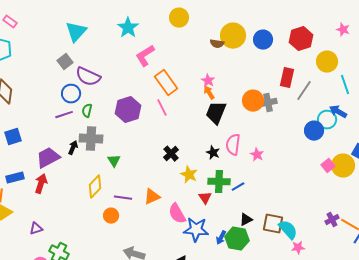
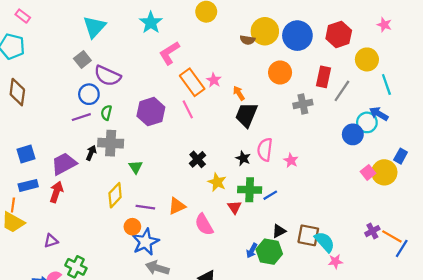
blue circle: (263, 40) -> (297, 36), size x1.4
pink star: (208, 81) -> (214, 80), moved
orange circle: (253, 101) -> (280, 72), moved
blue square: (13, 137) -> (26, 154), moved
blue star: (196, 230) -> (145, 242), moved, turned -30

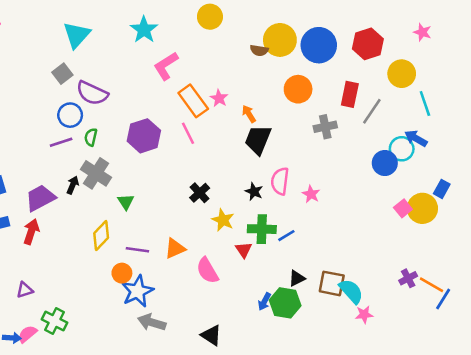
gray cross: (111, 143) -> (96, 173), turned 30

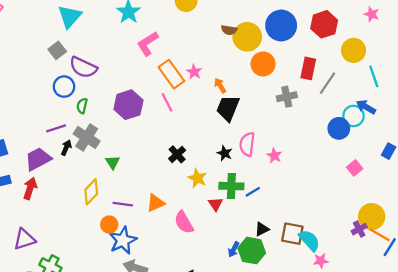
yellow circle: (280, 40) -> (247, 37), moved
purple line: (61, 142) -> (56, 128), moved
yellow circle: (422, 208) -> (372, 217), moved
purple triangle: (25, 290) -> (24, 239), size x1.5

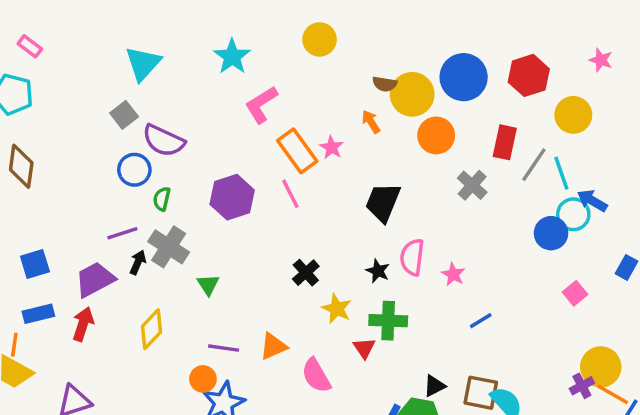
cyan line: (374, 76) -> (561, 173), moved
orange arrow: (220, 85) -> (371, 122), moved
gray cross: (287, 97) -> (472, 185), turned -36
yellow diamond: (91, 192) -> (152, 329), moved
blue line: (253, 192) -> (481, 321), moved

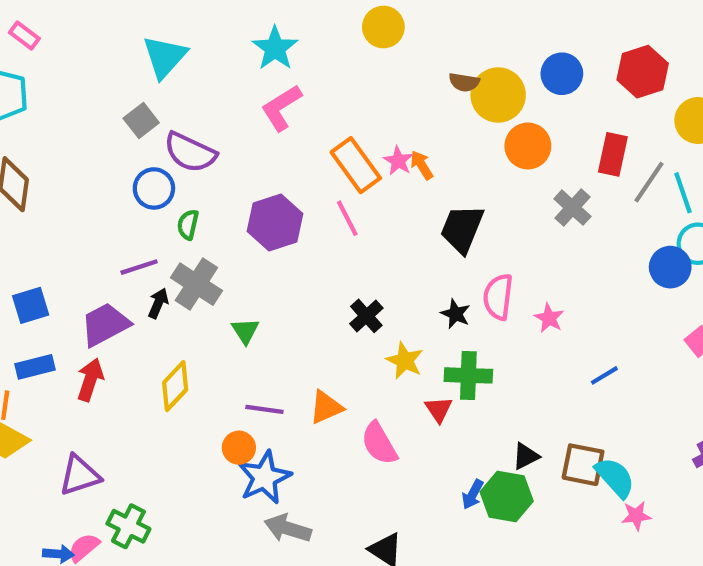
blue circle: (464, 77) -> (562, 74), size x0.7
pink L-shape: (261, 105) -> (281, 108), moved
orange arrow: (371, 122) -> (422, 165), moved
blue line: (481, 321) -> (604, 375), moved

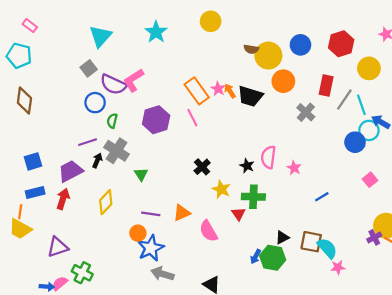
pink L-shape: (281, 108) -> (134, 80), moved
black trapezoid: (462, 229) -> (250, 96), moved, turned -95

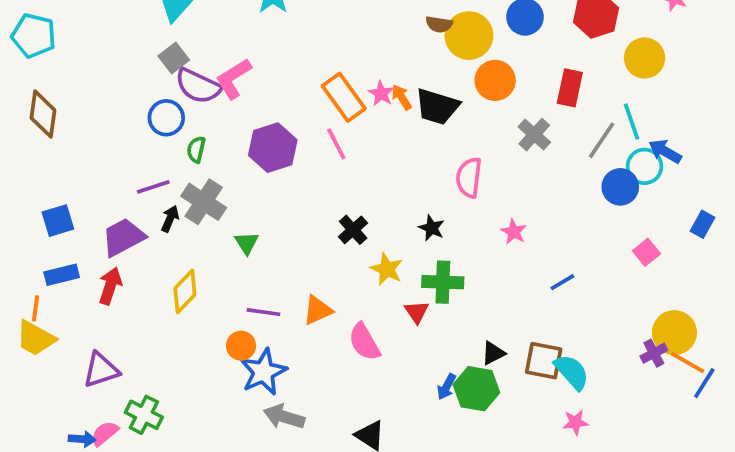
gray square: (89, 68) -> (174, 58), moved
gray line: (344, 99) -> (602, 140), moved
pink semicircle: (268, 157) -> (469, 178), moved
pink star: (338, 267) -> (575, 422), moved

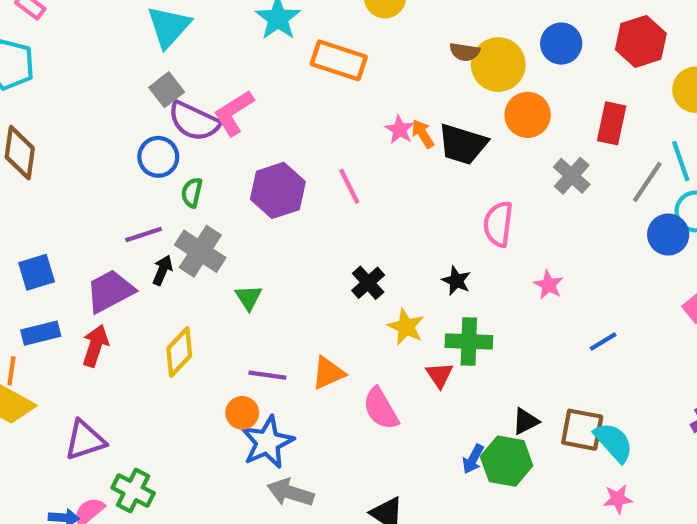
orange rectangle: (344, 97) -> (339, 60), moved, turned -36

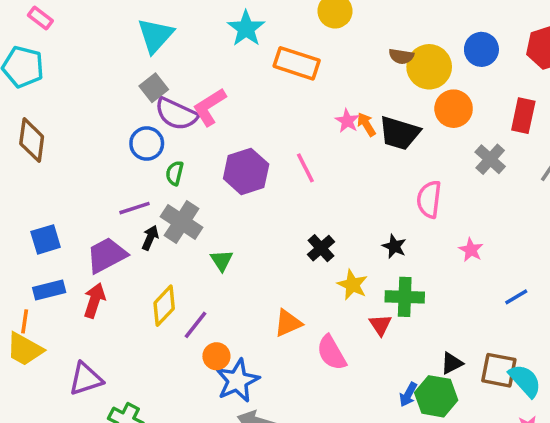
purple line: (267, 375) -> (196, 325), moved, turned -60

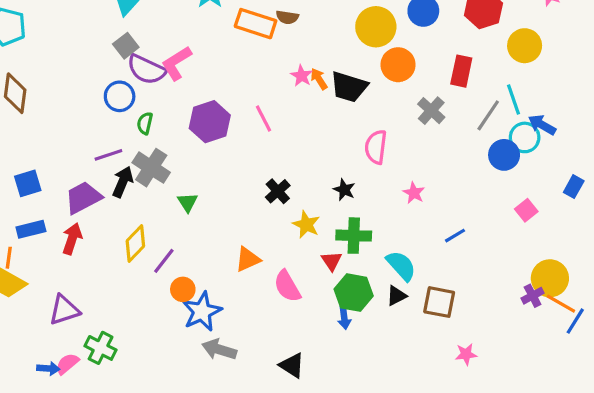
brown semicircle: (401, 56) -> (287, 17), moved
black arrow: (150, 238) -> (123, 182), size x1.4
cyan semicircle: (525, 381) -> (401, 266), moved
blue arrow: (408, 395) -> (344, 318), moved, turned -35
green hexagon: (436, 396) -> (354, 293), moved

